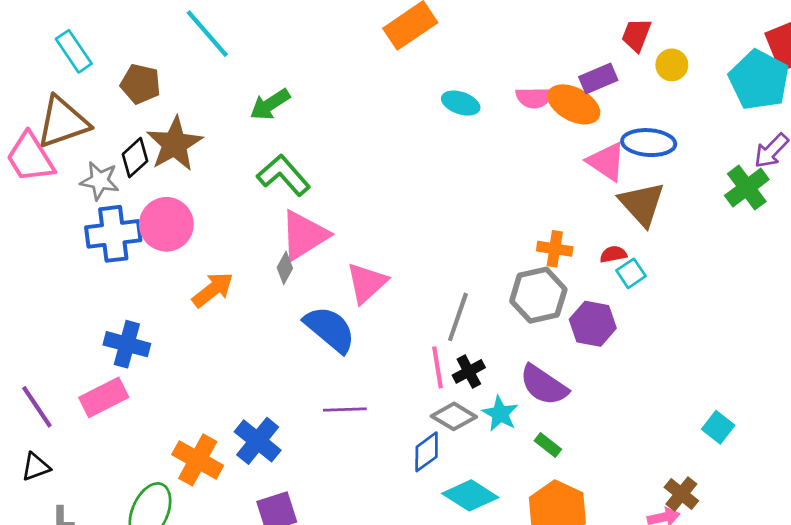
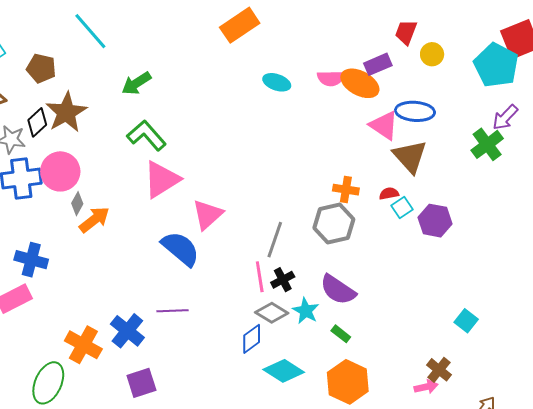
gray diamond: (285, 268) -> (77, 204), moved
purple hexagon: (593, 324) -> (435, 221), moved
purple line: (345, 410) -> (173, 311), moved

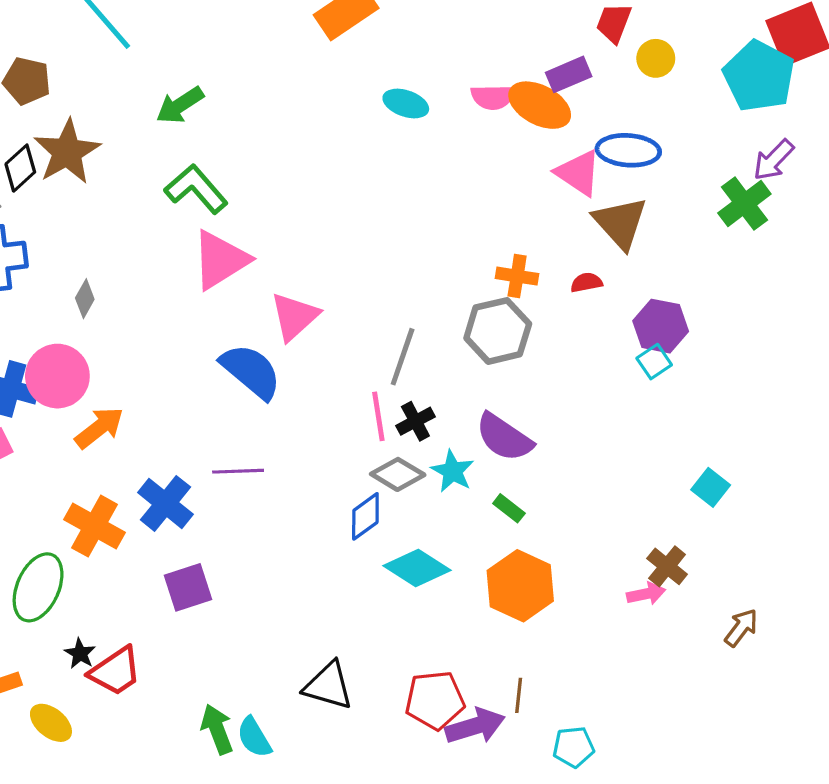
pink circle: (60, 171) -> (57, 376), moved
cyan square: (402, 208) -> (654, 362), moved
orange arrow: (94, 220) -> (99, 428), moved

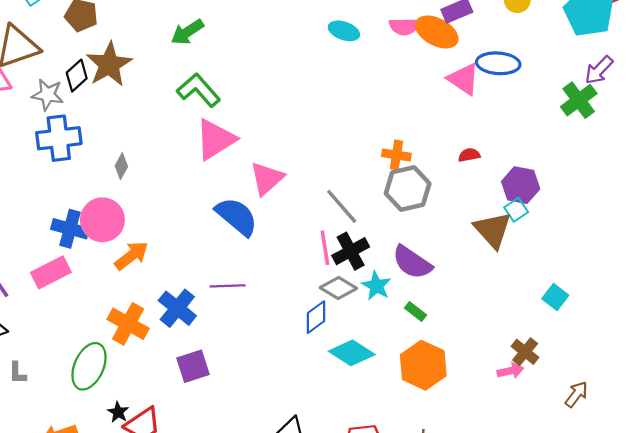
brown triangle: (620, 223) -> (493, 230), moved
orange cross: (517, 276) -> (396, 155), moved
gray line: (403, 357) -> (342, 206), turned -60
black cross: (415, 421) -> (351, 251), size x1.4

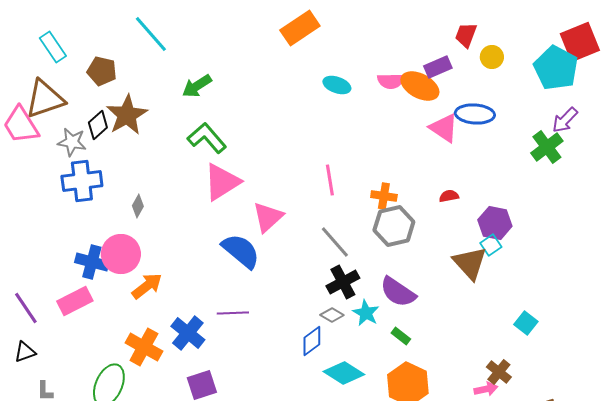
pink line: (325, 248) -> (330, 180), moved
gray diamond: (338, 288) -> (332, 315), size x0.7

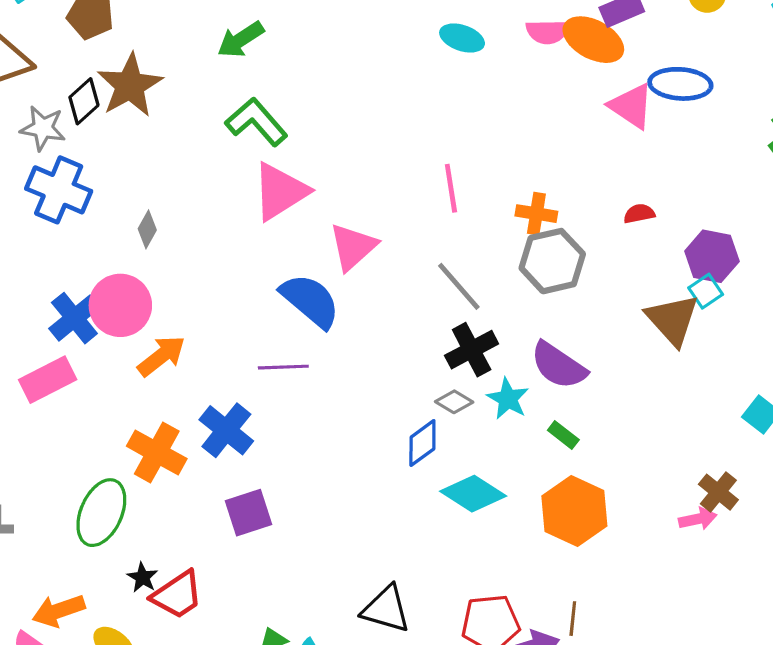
blue cross: (82, 181) -> (59, 190), turned 30
blue cross: (92, 262) -> (74, 318), turned 36
purple line: (233, 313) -> (283, 367), moved

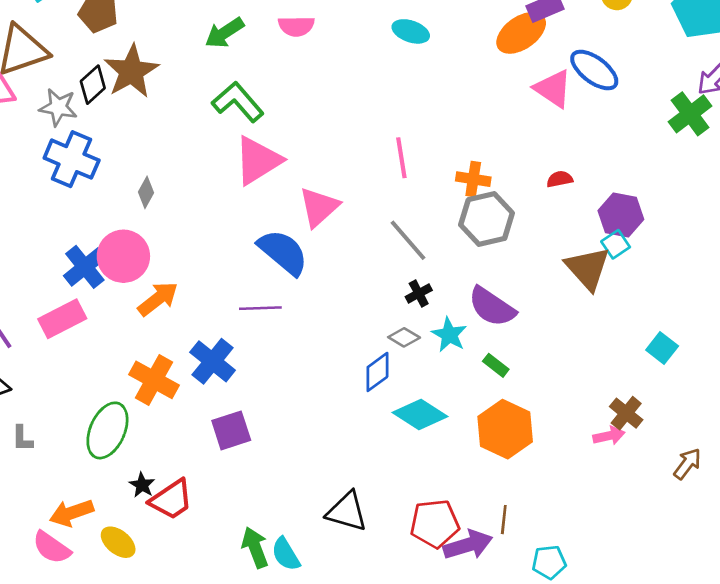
pink semicircle: (547, 32) -> (296, 26), moved
orange ellipse: (593, 40) -> (521, 33), turned -63
blue ellipse: (680, 84) -> (594, 70), turned 33
black cross: (472, 350) -> (419, 293), size x0.6

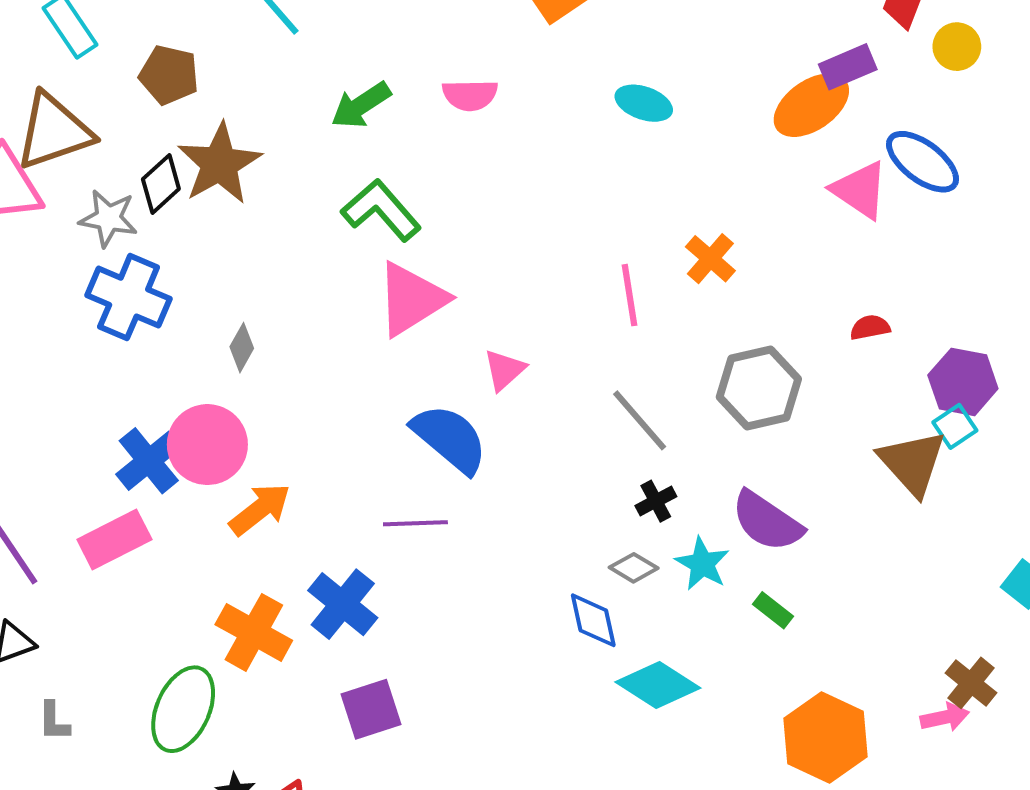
orange cross: (473, 179) -> (710, 259), moved, turned 32
pink triangle: (319, 207) -> (504, 370), size x0.7
blue diamond: (377, 372) -> (593, 620), turned -66
orange hexagon: (505, 429) -> (826, 737), moved

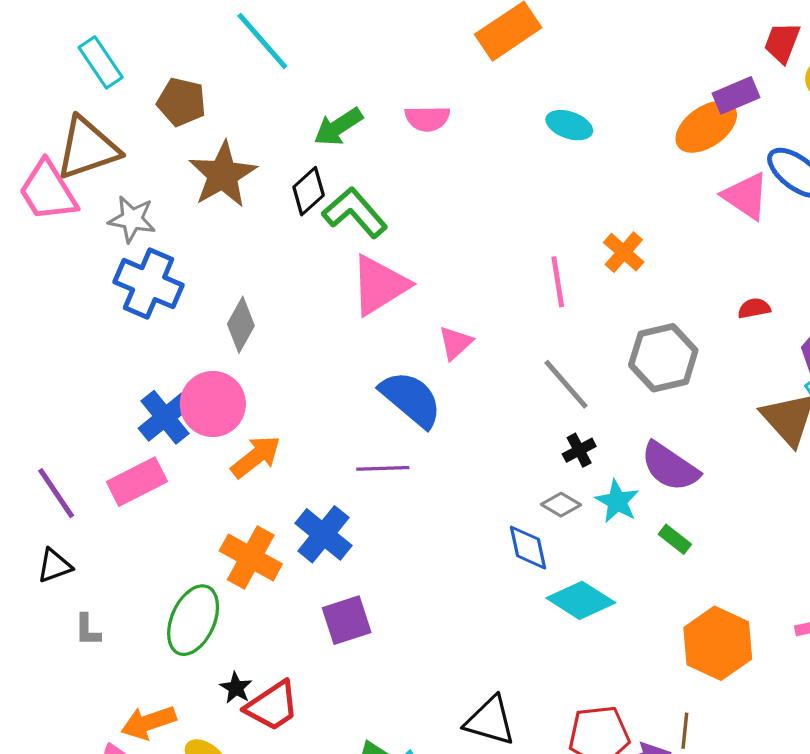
black diamond: (161, 184) -> (309, 191), moved
gray diamond: (242, 348) -> (241, 325), size x1.4

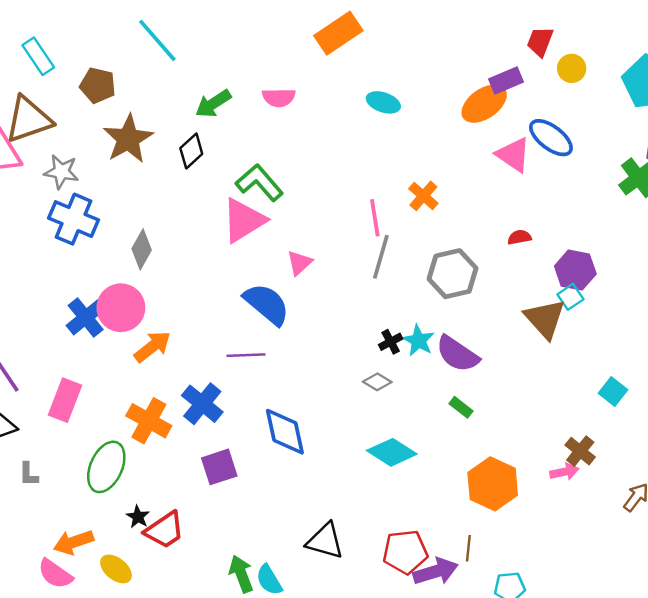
green L-shape: (355, 213) -> (259, 183), moved
gray line: (566, 384) -> (381, 257), moved, turned 57
pink rectangle: (137, 482) -> (65, 400), moved, turned -42
cyan star: (617, 501) -> (419, 341), moved
blue diamond: (528, 548) -> (285, 432), moved, size x1.4

